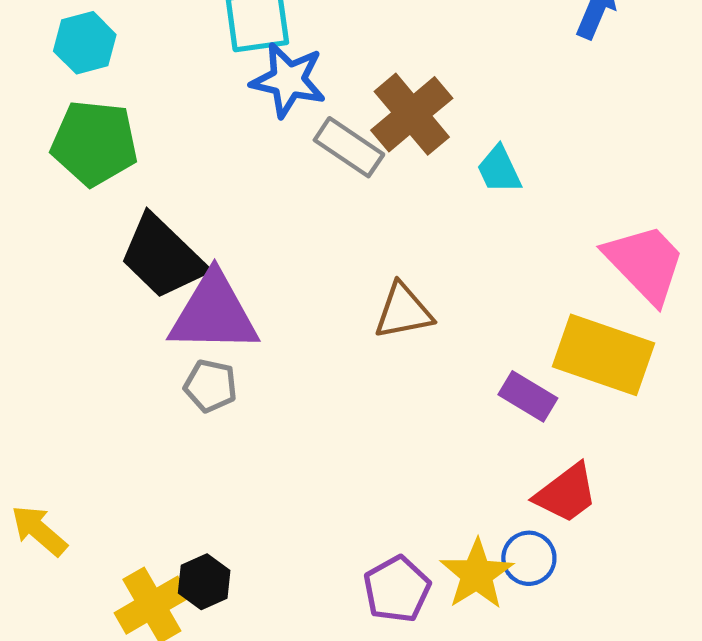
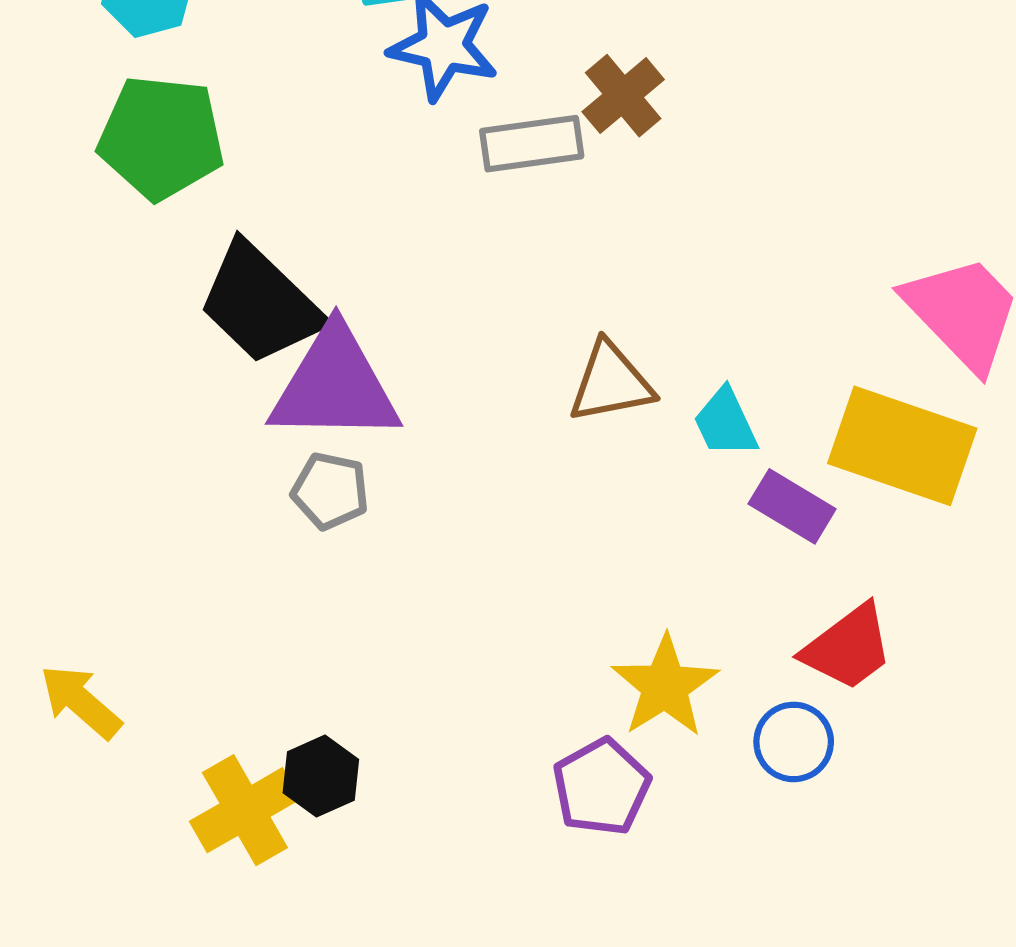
brown cross: (412, 114) -> (623, 96), size x0.7
gray rectangle: (349, 147) -> (532, 144), turned -42
cyan trapezoid: (499, 170) -> (725, 423), moved
yellow star: (477, 574) -> (665, 686), moved

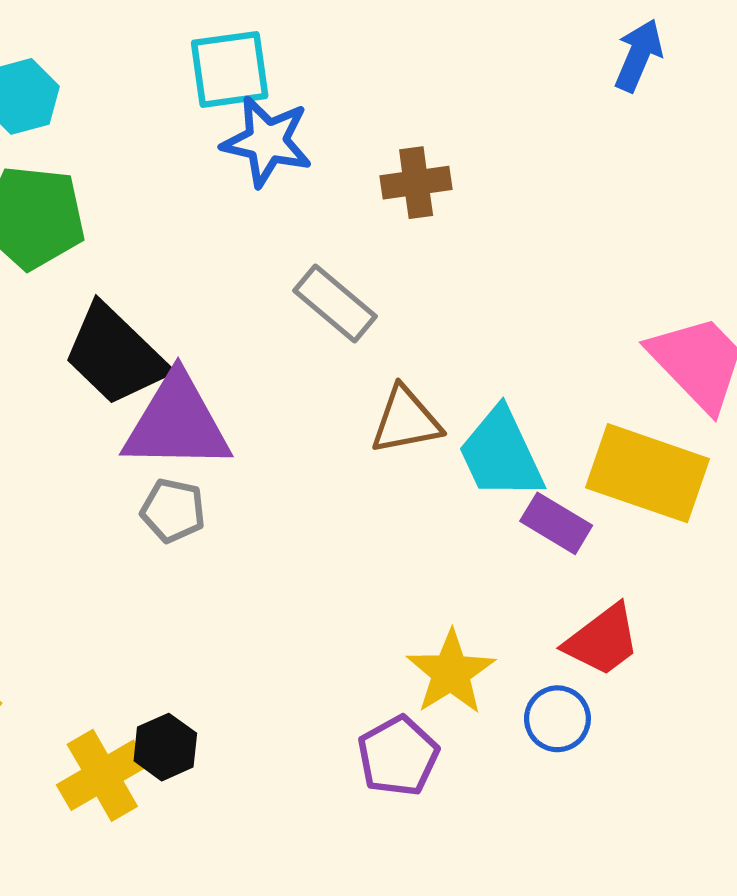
brown cross: (623, 96) -> (416, 183), turned 32
gray rectangle: (532, 144) -> (335, 303), moved, turned 48
cyan trapezoid: (725, 423) -> (501, 454), size x1.6

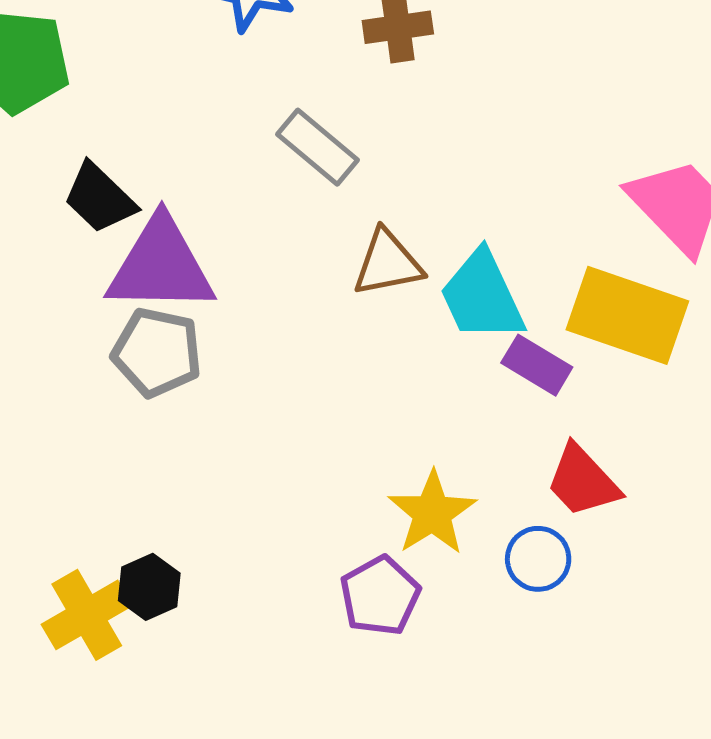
black trapezoid: (115, 355) -> (100, 198), size x0.7
gray pentagon: (173, 510) -> (157, 352), size x1.4
red trapezoid: (602, 640) -> (583, 481), turned 84

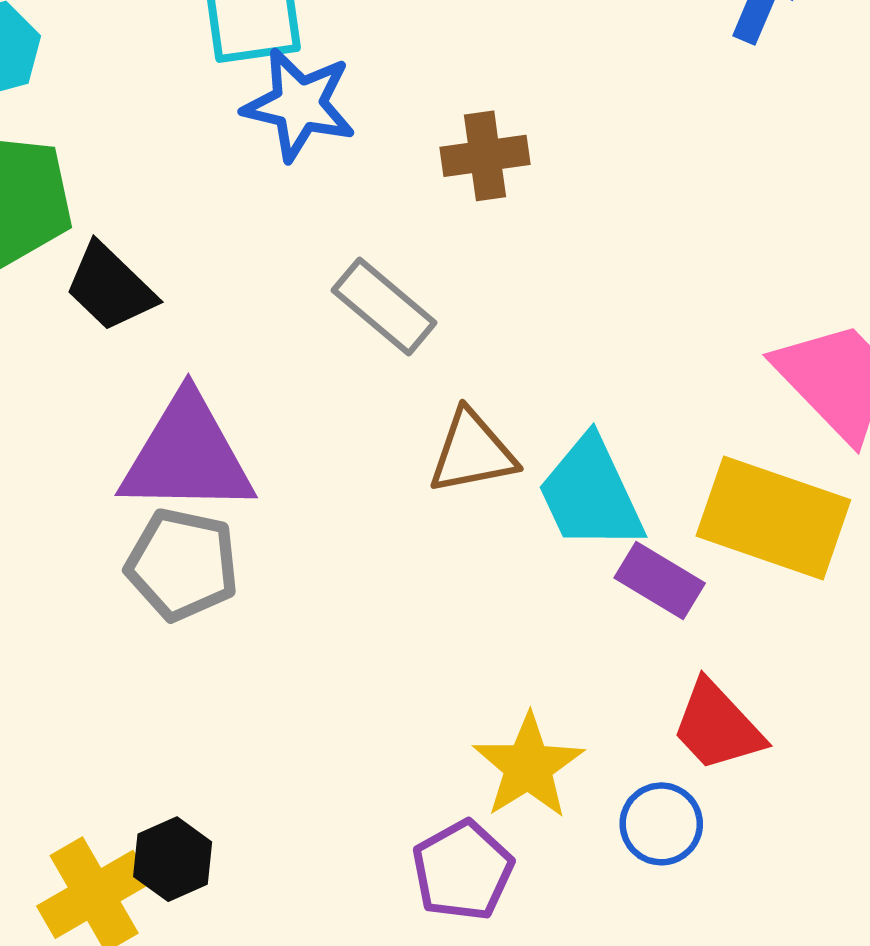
black trapezoid: (100, 198) -> (110, 287), moved

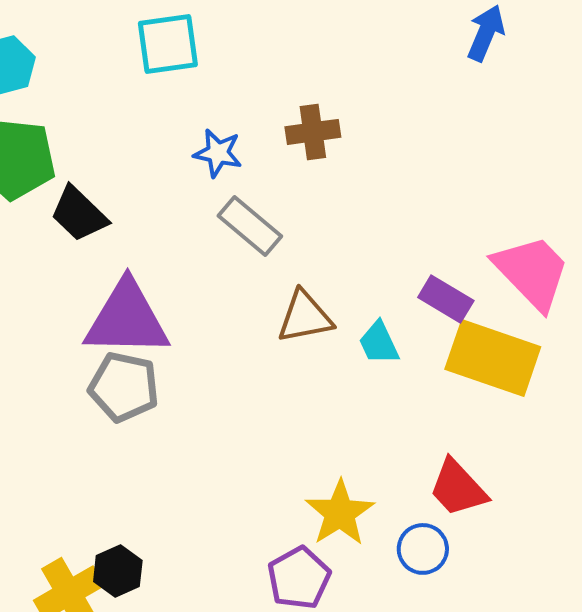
blue star: (299, 105) -> (218, 153), moved, size x0.7
cyan trapezoid: (591, 494) -> (379, 343), size x0.6
purple rectangle: (660, 580) -> (446, 299), moved

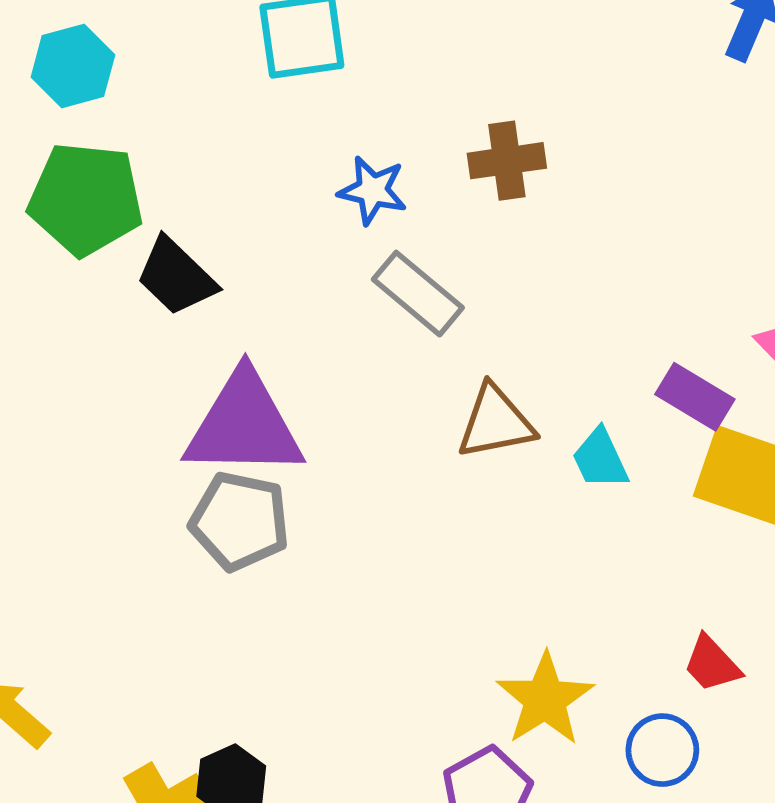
red trapezoid: (458, 488) -> (712, 664), size x0.7

